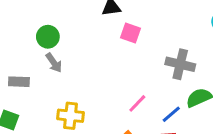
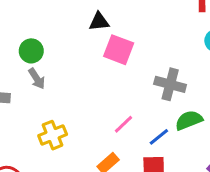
pink square: (131, 33) -> (119, 50), size x1.4
yellow cross: (70, 116) -> (53, 135), turned -30

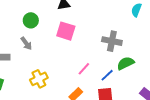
pink square: (119, 50) -> (66, 31), moved
green circle: (31, 51) -> (31, 20), moved

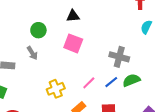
blue line: (107, 75) -> (111, 82), moved
yellow cross: (39, 79) -> (56, 89), moved

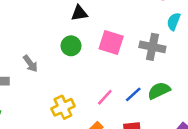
green circle: (38, 30) -> (71, 46), moved
pink square: (73, 43) -> (111, 43), moved
gray cross: (119, 57) -> (152, 47), moved

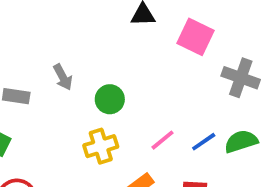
pink square: (111, 43) -> (195, 37), moved
green circle: (71, 46) -> (110, 99), moved

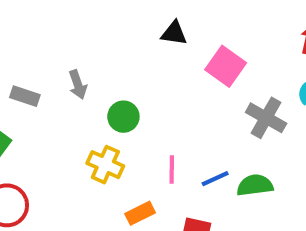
pink line: (162, 140) -> (172, 169), turned -60
yellow cross: (101, 146) -> (105, 165), turned 32

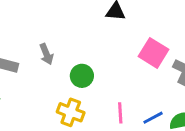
pink square: (226, 66) -> (154, 53), moved

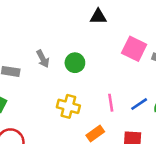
green circle: (82, 76) -> (75, 63), moved

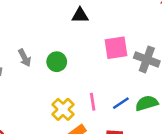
pink square: (134, 49) -> (116, 48), turned -35
yellow cross: (68, 106) -> (63, 109), moved, turned 30

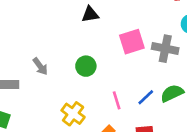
green circle: (57, 62) -> (86, 66), moved
yellow cross: (63, 109) -> (73, 114), moved

